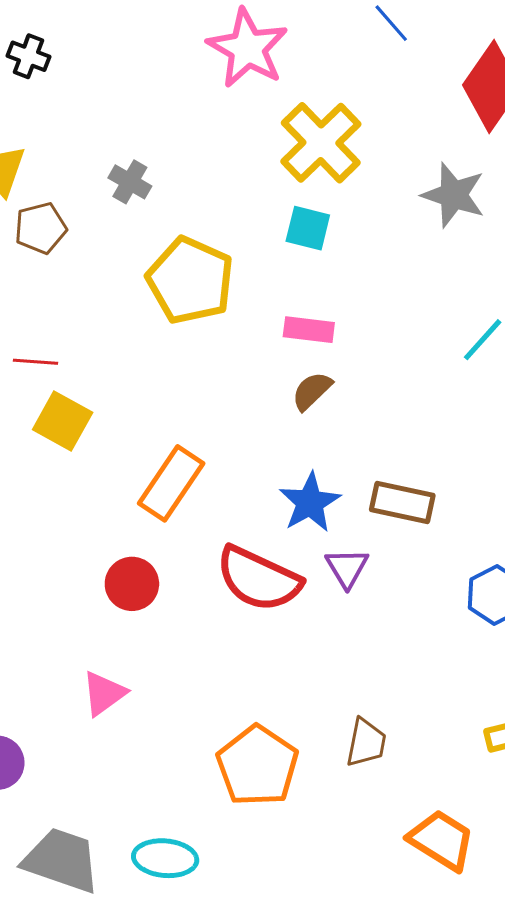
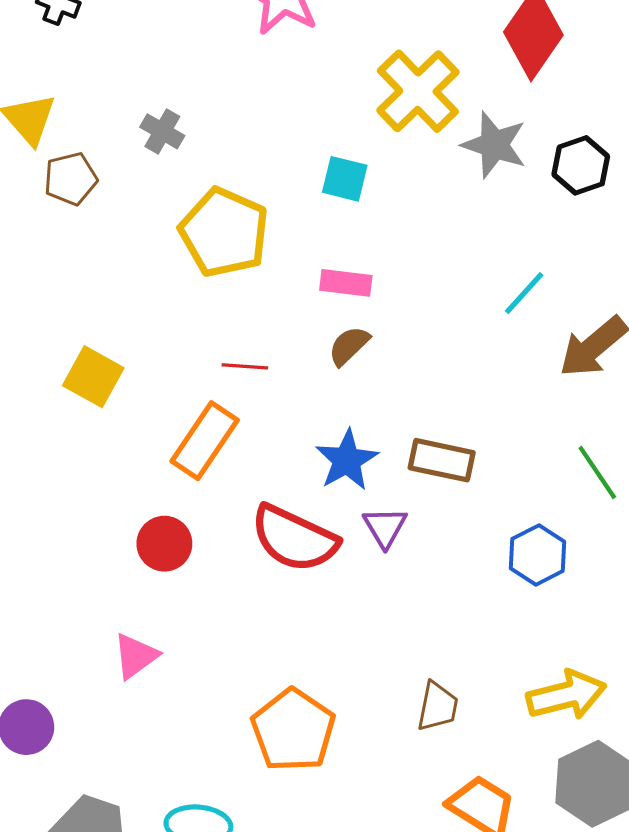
yellow cross: (321, 143) -> (418, 91), moved
red line: (35, 362) -> (245, 366), moved
brown trapezoid: (366, 743) -> (438, 706), moved

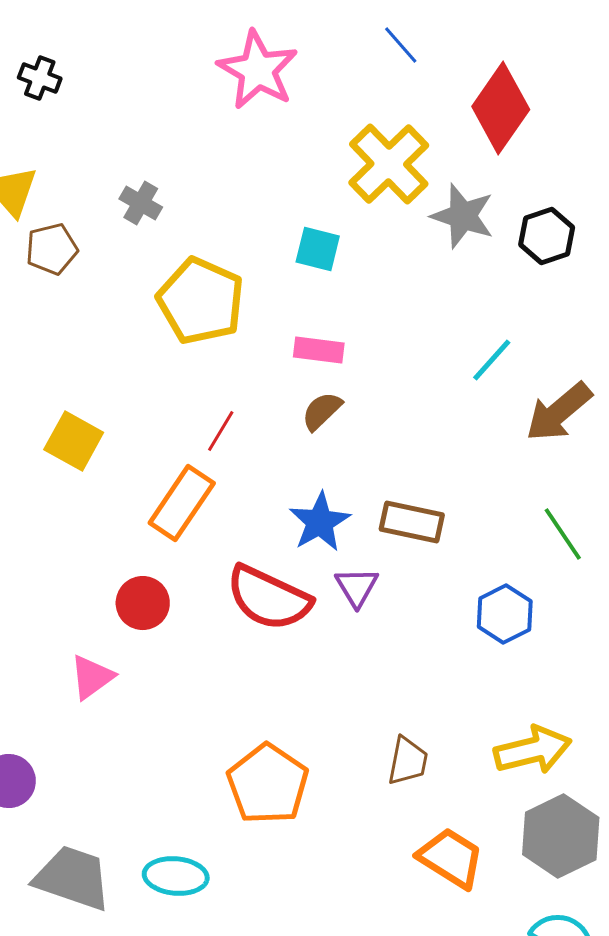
red line: (245, 366) -> (221, 431), turned -63
pink triangle: (136, 656) -> (92, 677), moved

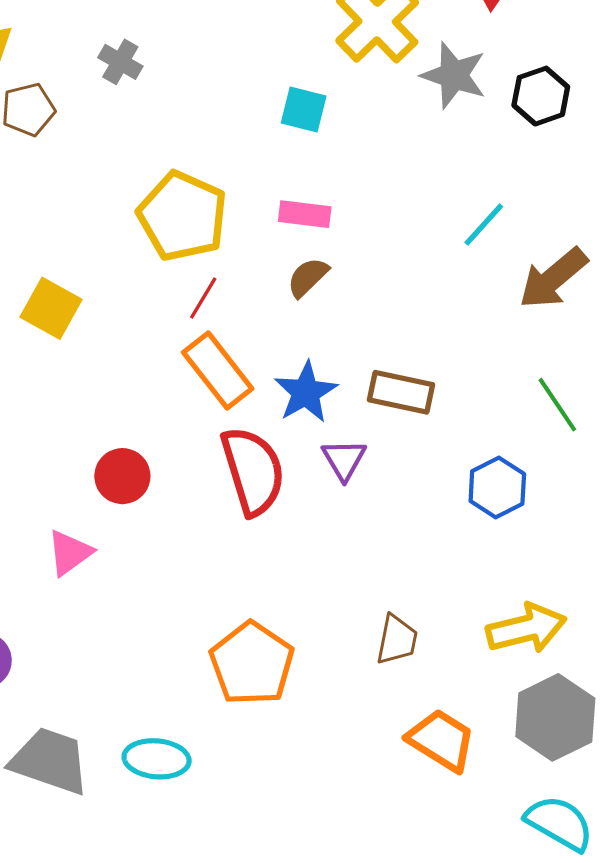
yellow pentagon: (201, 301) -> (182, 216), moved
orange rectangle: (182, 503) -> (218, 370), moved, turned -72
red semicircle: (269, 598) -> (253, 471), turned -132

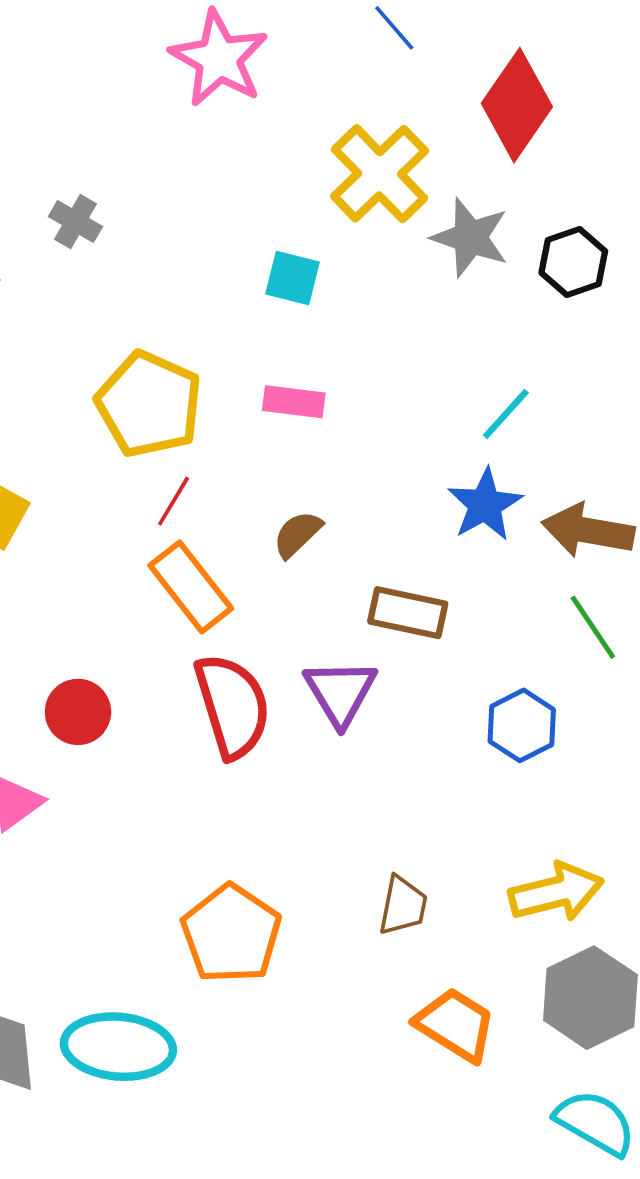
brown semicircle: (308, 277) -> (297, 534), moved
brown arrow: (553, 278) -> (588, 530), moved, turned 50
blue star: (306, 392) -> (485, 505), moved
purple triangle: (344, 460) -> (340, 692), size x1.4
cyan ellipse: (157, 759) -> (118, 1047), size x1.4

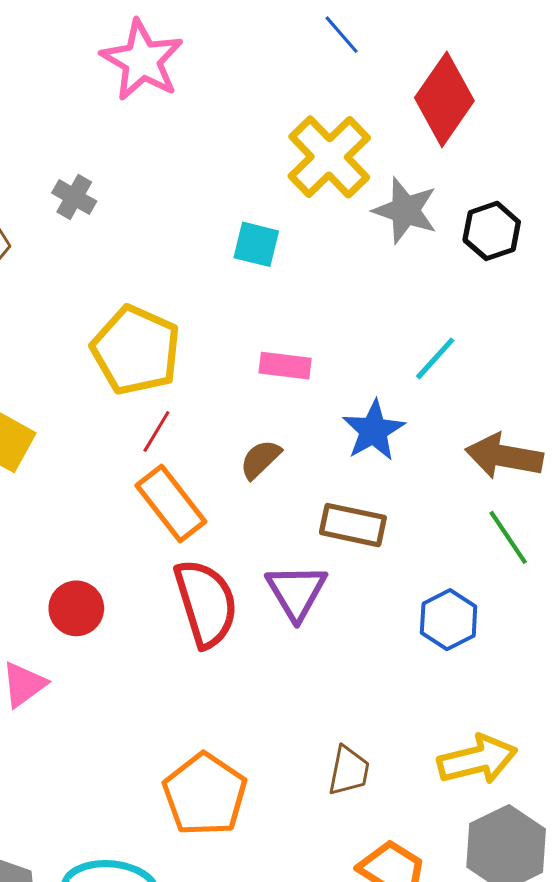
pink star: (219, 58) -> (142, 60), moved
pink rectangle: (294, 402) -> (285, 366), moved
blue star: (485, 505) -> (373, 430), moved

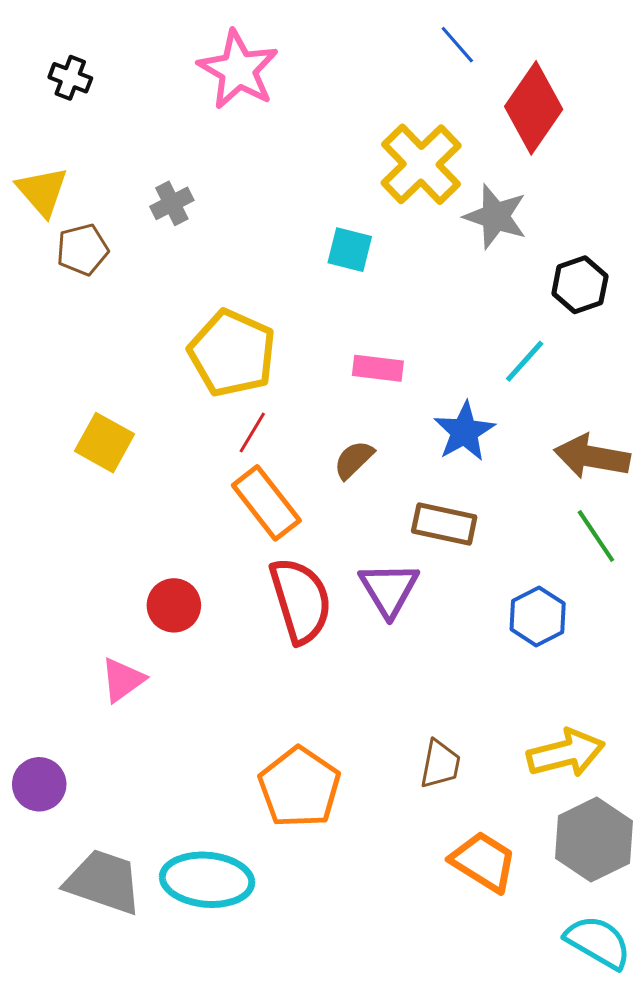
blue line: (342, 35) -> (457, 45), moved
gray cross: (74, 197) -> (172, 203), turned 33
black hexagon: (492, 231) -> (580, 285), moved

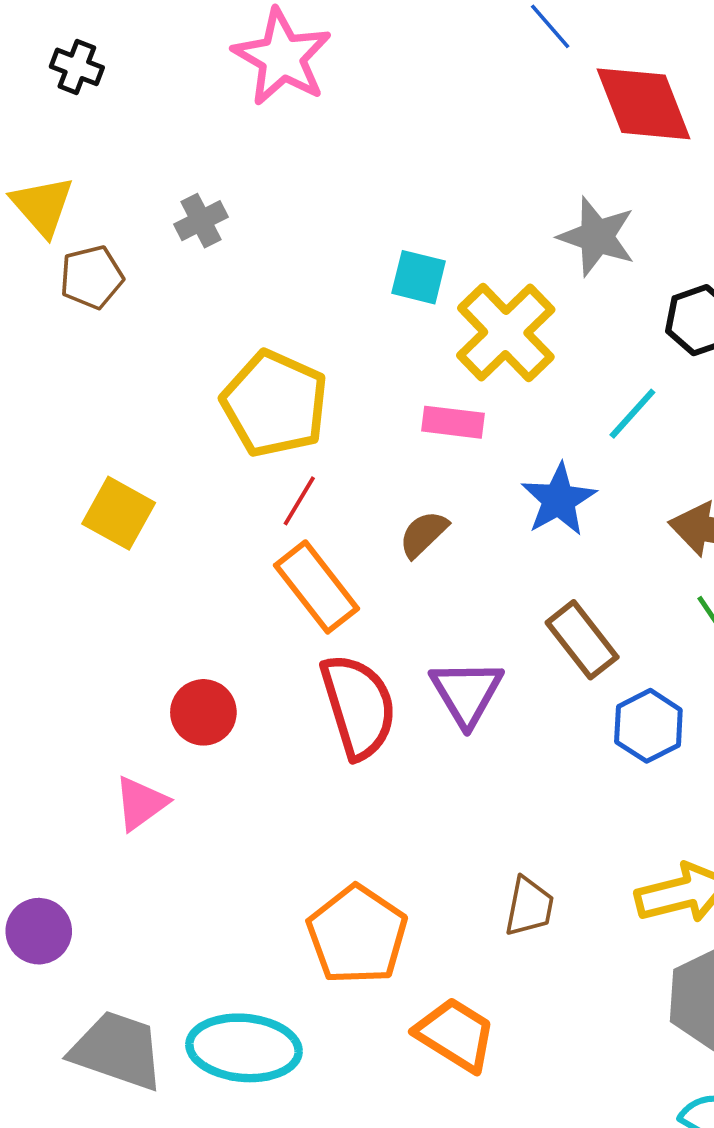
red diamond: (534, 108) -> (644, 104), turned -56
yellow cross: (421, 164) -> (506, 332), moved
brown rectangle: (444, 524) -> (582, 640), moved, turned 40
orange trapezoid: (483, 862) -> (455, 1034), moved

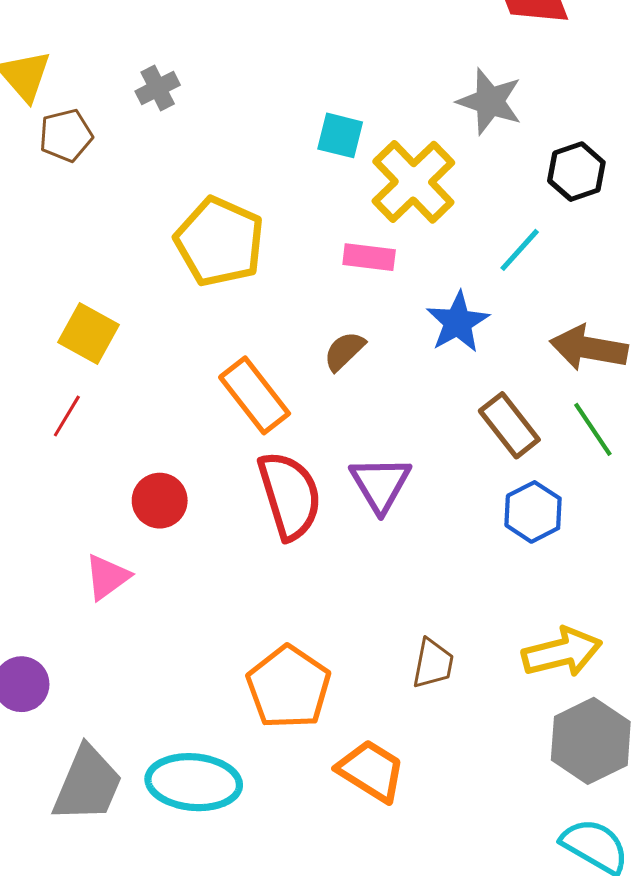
red line: (299, 501) -> (67, 416), moved
brown rectangle: (582, 640) -> (509, 425), moved
gray trapezoid: (117, 1050) -> (87, 784), turned 94

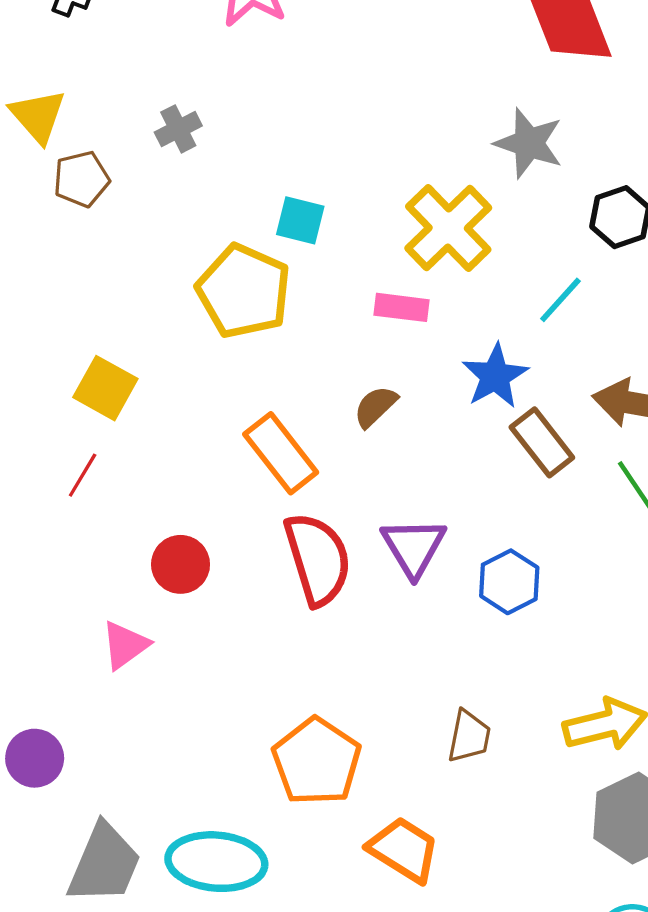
cyan square: (340, 135) -> (300, 220), moved
brown rectangle: (509, 425) -> (542, 442), moved
blue hexagon: (533, 512) -> (509, 582), moved

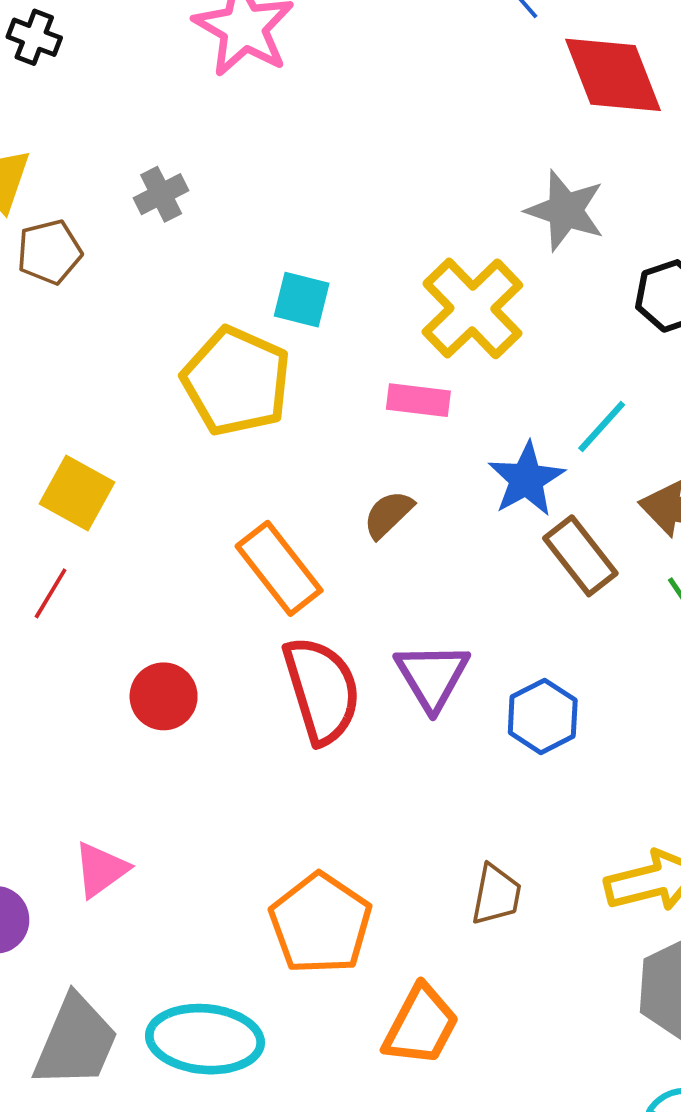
cyan line: (560, 300) -> (602, 426), moved
pink triangle: (125, 645) -> (101, 870), moved
orange trapezoid: (404, 850) -> (421, 1025), turned 86

